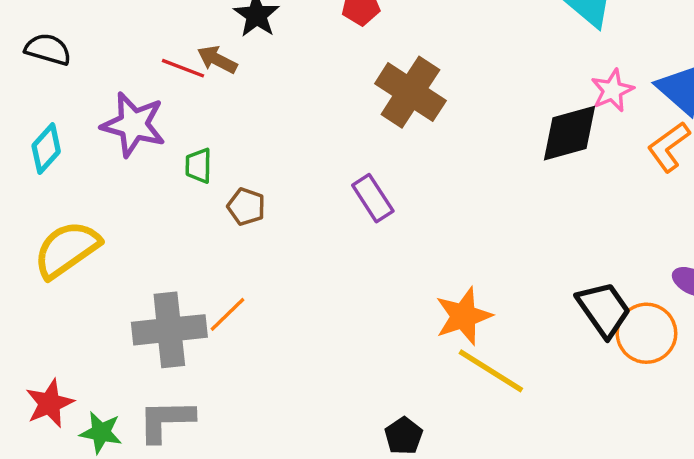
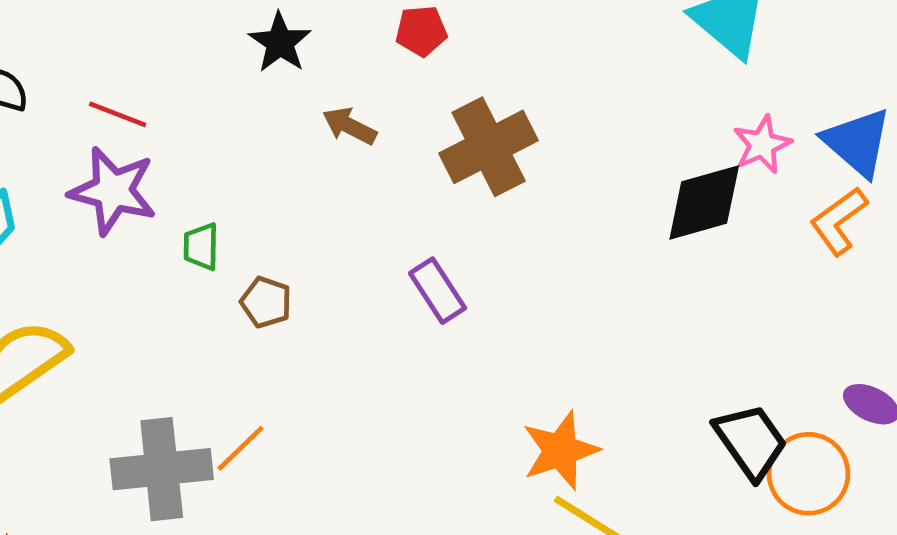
brown arrow: (217, 60) -> (349, 126), moved
red line: (183, 68) -> (118, 114), moved
brown cross: (410, 92) -> (489, 147), turned 30

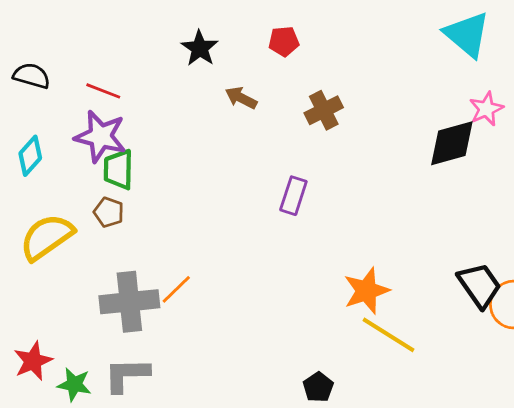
brown cross: (489, 147) -> (324, 110), size x0.7
green trapezoid: (201, 247) -> (118, 169), moved, size x1.4
purple rectangle: (438, 291) -> (293, 196), turned 51
brown pentagon: (266, 302) -> (109, 212), moved

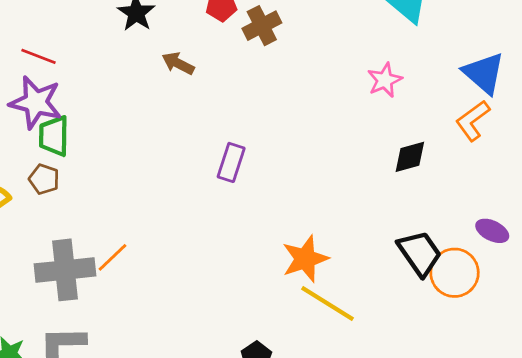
pink star: (486, 109) -> (385, 80), moved
brown cross: (324, 110) -> (262, 26), moved
black diamond: (452, 143) -> (410, 157), moved, size x0.7

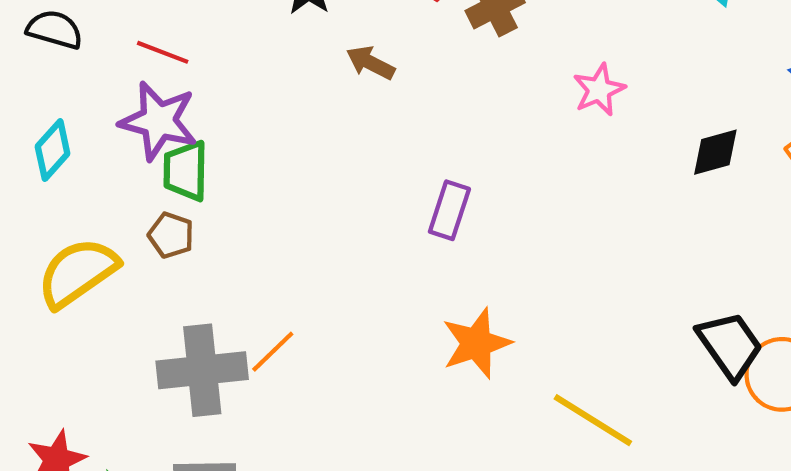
pink star: (385, 80) -> (599, 90), moved
black diamond: (410, 157) -> (715, 152), moved
orange star: (305, 259) -> (476, 343), moved

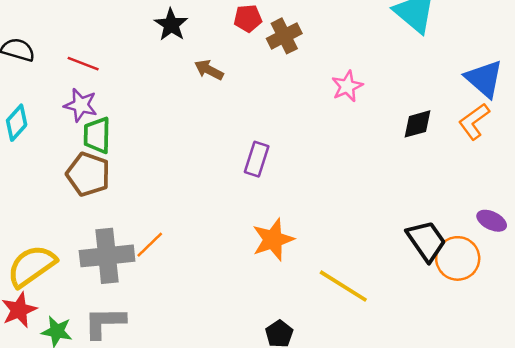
purple star: (159, 121) -> (81, 105), size x0.7
brown pentagon: (171, 235) -> (88, 174), size x1.6
yellow semicircle: (77, 273) -> (32, 266), moved

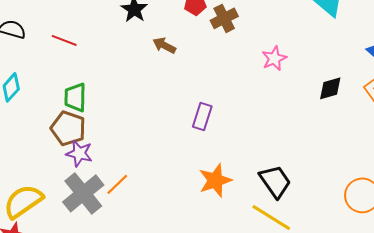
purple star: (81, 105) -> (79, 153), moved
black trapezoid: (426, 241) -> (275, 181), moved
gray cross: (107, 256) -> (83, 193), turned -33

